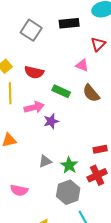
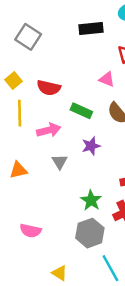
gray square: (31, 30) -> (28, 37), moved
purple star: (51, 121) -> (91, 146), moved
gray triangle: (45, 161) -> (60, 162), moved, turned -40

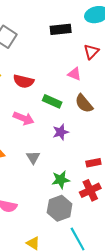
pink arrow: (49, 130) -> (24, 118), turned 36
gray triangle: (60, 162) -> (33, 157), moved
green star: (91, 200) -> (61, 180), turned 30

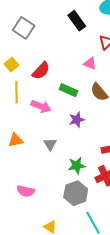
black rectangle: (61, 29) -> (77, 21), turned 60
red semicircle: (24, 81) -> (41, 71), turned -60

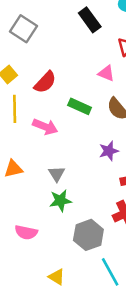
purple star: (77, 120) -> (109, 151), moved
green star: (77, 166) -> (60, 201), moved

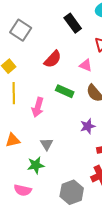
red semicircle: (45, 82) -> (53, 59), moved
pink arrow: (45, 127) -> (38, 107), turned 84
green star: (60, 201) -> (36, 165), moved

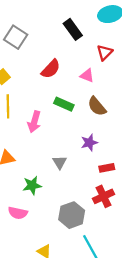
gray triangle: (47, 144) -> (60, 162), moved

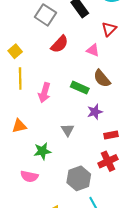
gray square: (16, 37) -> (45, 15), moved
green rectangle: (64, 104) -> (80, 88), moved

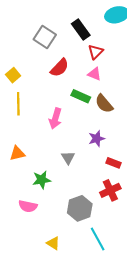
red triangle: (109, 29) -> (96, 52), moved
green rectangle: (80, 88) -> (81, 96), moved
pink arrow: (44, 93) -> (55, 118), moved
red rectangle: (111, 135) -> (114, 163), turned 32

